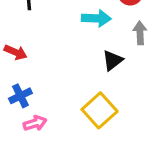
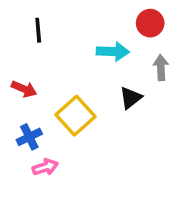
yellow square: (100, 110) -> (76, 116), moved

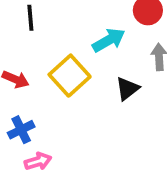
cyan arrow: (113, 52) -> (109, 40), turned -32
yellow square: (76, 116) -> (70, 76), moved

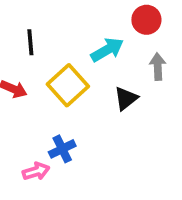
black line: (30, 18) -> (30, 42), moved
blue cross: (21, 130) -> (62, 149), moved

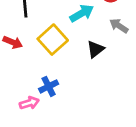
gray arrow: (158, 67) -> (119, 26), turned -54

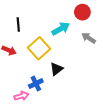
black triangle: (95, 49) -> (57, 69), moved

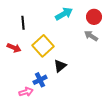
red circle: (82, 12) -> (94, 17), moved
cyan arrow: (61, 29) -> (64, 14), moved

